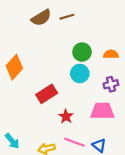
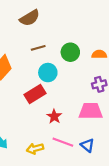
brown line: (67, 17) -> (38, 48), moved
cyan circle: (80, 74) -> (48, 73), moved

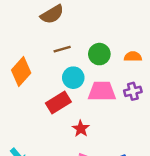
pink trapezoid: (91, 111) -> (102, 91), moved

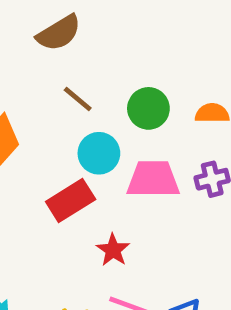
brown line: (62, 49) -> (78, 99), turned 56

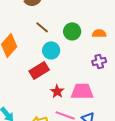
pink trapezoid: (153, 179) -> (82, 91), moved

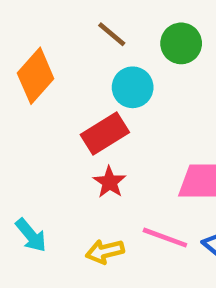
red star: (57, 91) -> (110, 182), moved

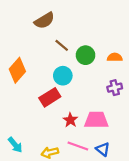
brown line: (112, 34) -> (62, 45), moved
red star: (110, 182) -> (70, 120), moved

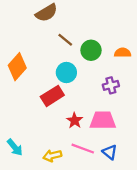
purple cross: (115, 88) -> (111, 85), moved

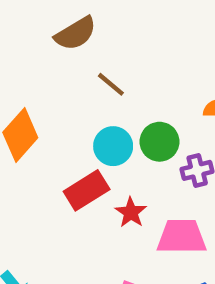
green circle: (91, 50) -> (160, 142), moved
red star: (75, 120) -> (131, 212), moved

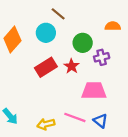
cyan circle: (113, 146) -> (46, 33), moved
red star: (131, 212) -> (72, 66), moved

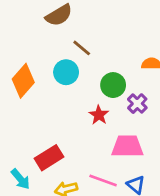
purple cross: (102, 57) -> (137, 104), turned -32
red rectangle: (46, 67) -> (49, 158), moved

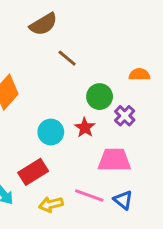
cyan circle: (66, 72) -> (51, 132), moved

